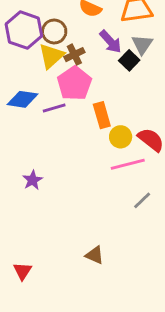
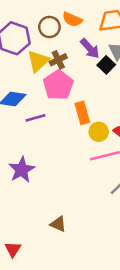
brown circle: (54, 32) -> (49, 27), moved
purple line: (54, 108) -> (36, 118), moved
purple star: (33, 180) -> (22, 170), size x1.5
brown triangle: (95, 255) -> (58, 224), moved

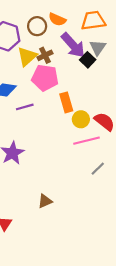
purple arrow: (90, 48) -> (73, 45), size x1.4
pink pentagon: (58, 85) -> (45, 78), turned -30
brown triangle: (58, 224) -> (45, 201), turned -48

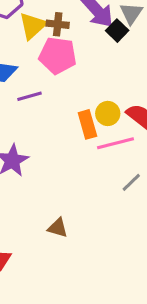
brown cross: (45, 55) -> (58, 24), turned 32
orange rectangle: (66, 102) -> (87, 124), moved
brown triangle: (45, 201) -> (58, 228), turned 40

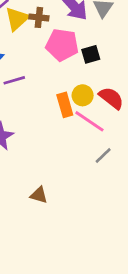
black square: (117, 31) -> (91, 54), moved, turned 30
pink pentagon: (58, 56) -> (62, 45), moved
pink line: (116, 143) -> (89, 121), turned 48

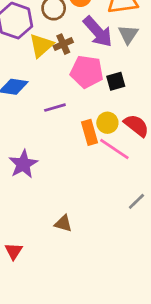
brown cross: (39, 17) -> (63, 44), turned -30
purple line: (14, 80) -> (55, 108), moved
gray line: (103, 155) -> (136, 201), moved

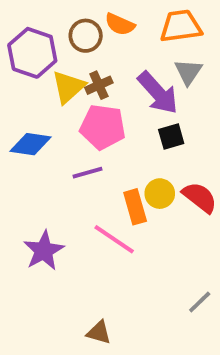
purple arrow: (98, 32) -> (158, 93), moved
pink pentagon: (87, 72) -> (103, 127), moved
pink line: (114, 149) -> (114, 239), moved

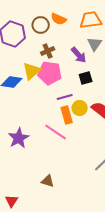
yellow triangle: (68, 87) -> (32, 71), moved
purple arrow: (158, 93) -> (79, 55), size x0.7
purple line: (87, 173) -> (65, 97), moved

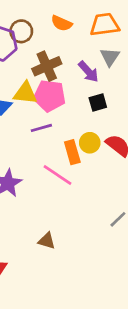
brown circle: (41, 25) -> (21, 31), moved
brown cross: (48, 51) -> (47, 66), size x1.5
yellow triangle: (32, 71) -> (25, 93), turned 48
purple line: (65, 97) -> (41, 128), moved

